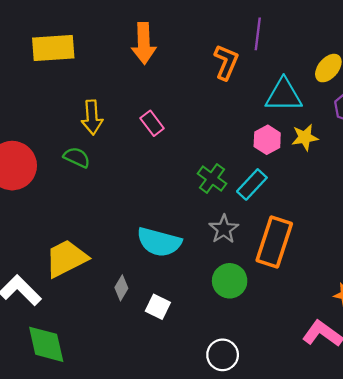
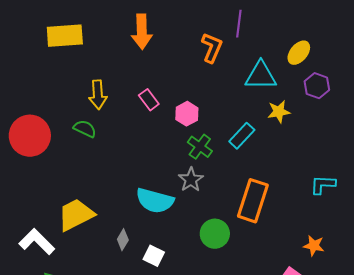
pink hexagon: (267, 140) -> (187, 114), moved
cyan rectangle: (252, 184) -> (242, 136), moved
gray star: (224, 229) -> (191, 180), moved

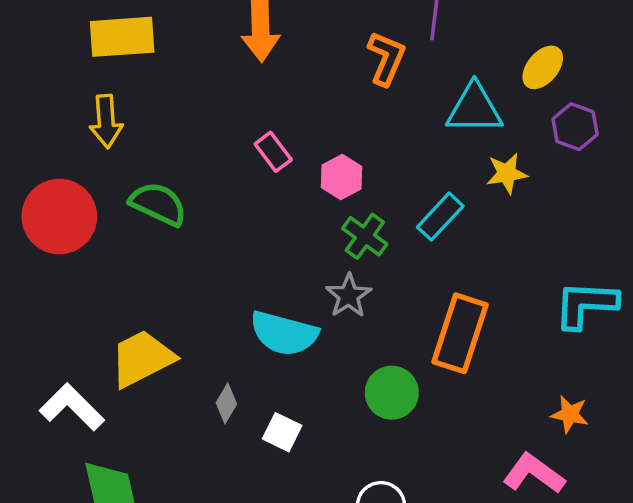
yellow arrow: (98, 95) -> (106, 121), moved
green semicircle: (85, 129) -> (158, 204), size x1.4
cyan L-shape: (323, 185) -> (586, 305), size x1.4

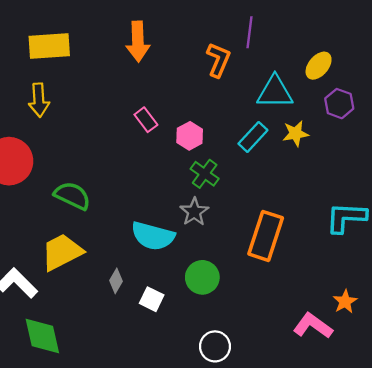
green semicircle: (158, 204) -> (72, 196), moved
cyan rectangle: (440, 217) -> (253, 137), moved
green circle: (392, 393) -> (202, 277), moved
orange star: (570, 414) -> (345, 302), moved, turned 30

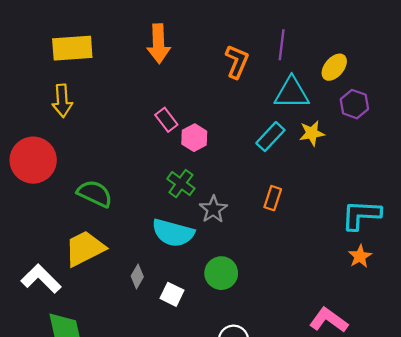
purple line: (250, 32) -> (282, 45), moved
pink hexagon: (190, 136) -> (194, 138), moved
green cross: (205, 174) -> (181, 184), moved
orange rectangle: (266, 236) -> (273, 198), moved, size x0.5
orange star: (345, 302) -> (360, 256), moved

